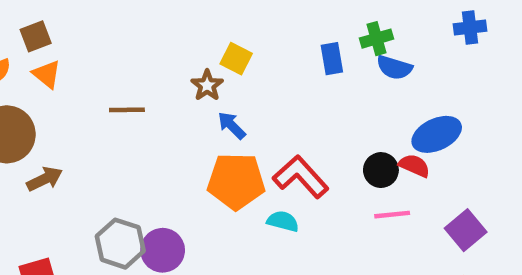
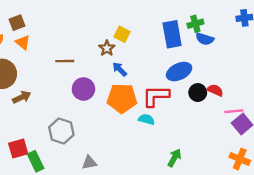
blue rectangle: (332, 59) -> (172, 34), size x1.6
blue ellipse: (437, 134) -> (179, 72), moved
red L-shape: (301, 177) -> (156, 96), turned -48
pink line: (392, 215) -> (234, 111), moved
purple circle: (163, 250) -> (83, 89), moved

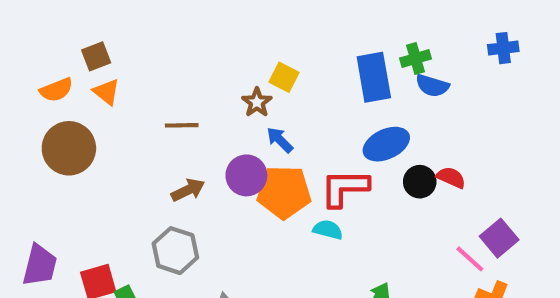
purple circle: (83, 89) -> (246, 175), moved
brown arrow: (22, 97) -> (188, 190), moved
pink line: (234, 111) -> (470, 259), moved, turned 48

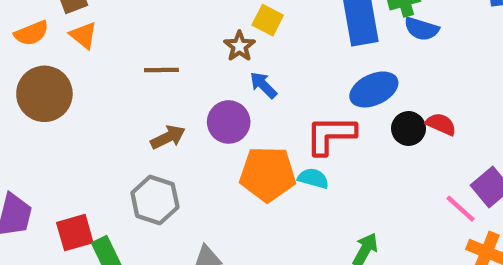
orange pentagon: (284, 192) -> (268, 174), moved

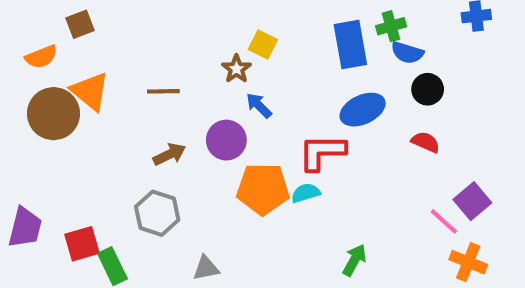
orange triangle: (83, 35) -> (90, 91), moved, size x1.5
black circle: (409, 128) -> (428, 89), moved
cyan semicircle: (313, 178) -> (306, 193), turned -32

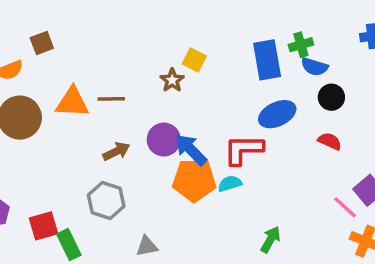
orange triangle: (90, 91) -> (72, 102), moved, turned -36
blue arrow: (259, 105) -> (191, 150), moved, size x1.5

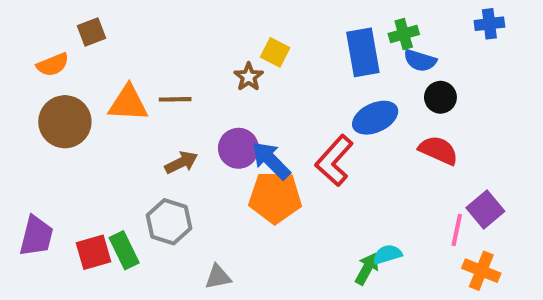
red semicircle: (330, 141) -> (438, 150), size x1.4
red L-shape: (243, 150) -> (334, 161), turned -48
cyan semicircle: (230, 184) -> (387, 254), moved
pink line: (345, 207) -> (457, 230), turned 60
green rectangle: (69, 245) -> (124, 250), moved

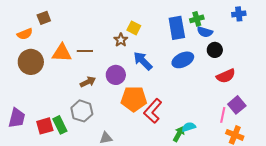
red semicircle: (438, 150) -> (226, 76), moved, turned 132
blue arrow: (271, 161) -> (143, 61), moved
red L-shape: (334, 161) -> (153, 111), moved

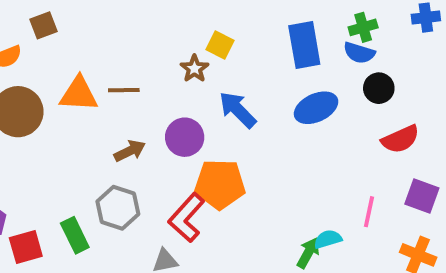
green cross: (197, 19) -> (363, 27), moved
purple square: (237, 105) -> (422, 196), turned -30
red L-shape: (153, 111) -> (187, 218), moved
pink line: (223, 115) -> (369, 212), moved
red square: (45, 126) -> (26, 247), moved

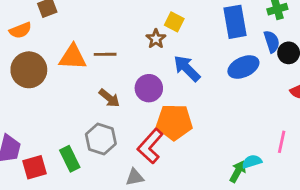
blue semicircle: (359, 53) -> (272, 42), moved, turned -125
brown arrow: (130, 151) -> (109, 98), turned 65

